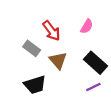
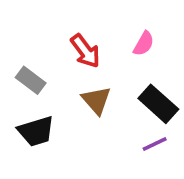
gray rectangle: (32, 48) -> (31, 80), moved
black trapezoid: (35, 85) -> (36, 131), moved

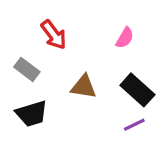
red arrow: (85, 51) -> (54, 35), moved
brown triangle: (96, 100) -> (84, 87), turned -40

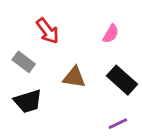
purple line: (134, 125) -> (118, 124), moved

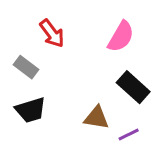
pink semicircle: (111, 34) -> (121, 37), size x1.5
brown triangle: (74, 77) -> (96, 118), moved

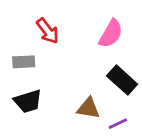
gray rectangle: (26, 67) -> (24, 62), turned -40

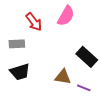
pink semicircle: (111, 34) -> (66, 16), moved
purple line: (118, 124) -> (84, 88), turned 48

